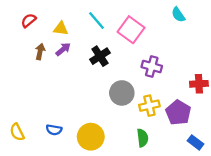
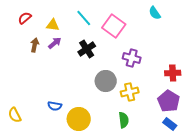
purple pentagon: (178, 113) -> (169, 101), moved
blue semicircle: (54, 130) -> (55, 106), moved

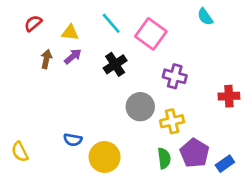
purple pentagon: (169, 101) -> (195, 153), moved
blue rectangle: (170, 124) -> (225, 164), turned -72

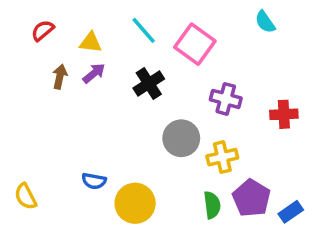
red cross: (229, 96) -> (284, 114), moved

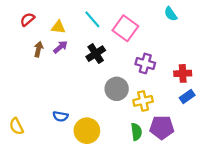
purple pentagon: (251, 198) -> (162, 127), turned -30
blue rectangle: (291, 212) -> (187, 97), moved

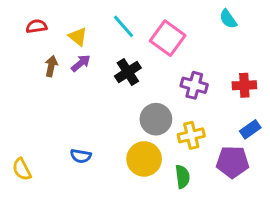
red semicircle: (27, 19) -> (37, 26), turned 32
yellow triangle: (58, 27) -> (78, 37), turned 32
red cross: (183, 73) -> (244, 85), moved
purple pentagon: (162, 127) -> (233, 162), moved
yellow circle: (87, 131) -> (144, 159), moved

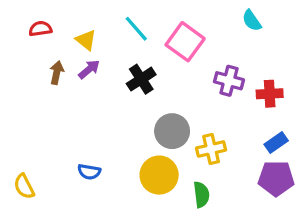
purple cross: (194, 85) -> (229, 81), moved
purple pentagon: (233, 162) -> (276, 178), moved

